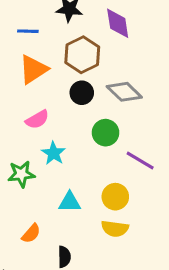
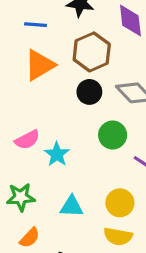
pink semicircle: (37, 120) -> (27, 140), moved
green star: (21, 174) -> (21, 197), moved

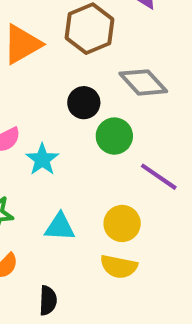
black circle: (89, 92) -> (84, 103), moved

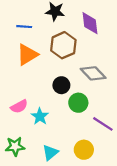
cyan triangle: (60, 227) -> (50, 153), turned -42

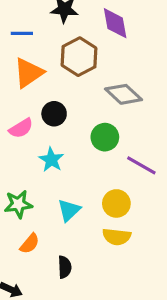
black circle: (61, 85) -> (54, 114), moved
pink semicircle: (19, 106) -> (21, 128), moved

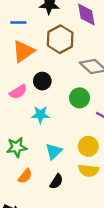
cyan star: (51, 160) -> (40, 115), turned -30
black semicircle: (65, 267) -> (56, 181), moved, turned 35

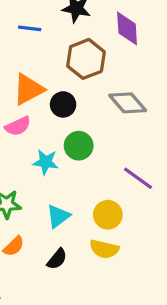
orange triangle: (23, 51) -> (28, 89), moved
black circle: (42, 81) -> (63, 104), moved
green circle: (80, 98) -> (79, 146), moved

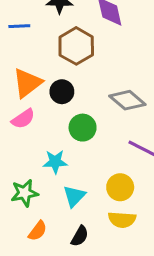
gray diamond: (128, 103) -> (127, 100), moved
cyan star: (46, 162) -> (55, 162), moved

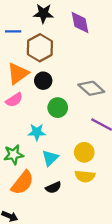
brown hexagon: (76, 46) -> (40, 48), moved
orange semicircle: (38, 231) -> (22, 183), size x1.6
black semicircle: (80, 236) -> (53, 188), turned 35

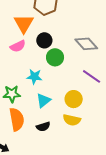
orange triangle: (18, 73) -> (24, 24), turned -30
black circle: (43, 81) -> (44, 40), moved
orange semicircle: (22, 183) -> (17, 119), turned -55

